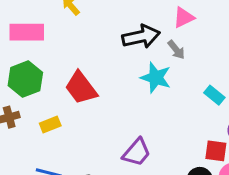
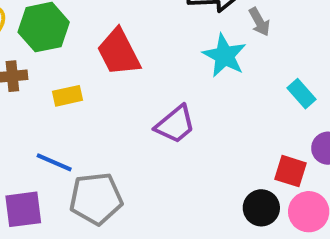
purple trapezoid: (137, 152) -> (175, 124), moved

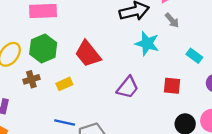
gray arrow: (259, 22) -> (172, 20), moved
red square: (290, 171) -> (172, 86), moved

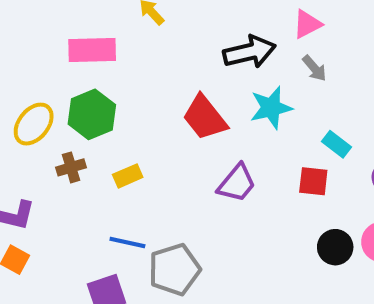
cyan star: (147, 43) -> (271, 108), turned -30
red trapezoid: (88, 54) -> (205, 118), moved
cyan rectangle: (194, 56) -> (337, 144), moved

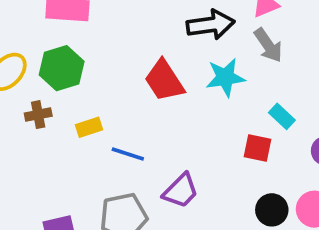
gray arrow: (314, 68) -> (268, 45), size x1.4
purple trapezoid: (237, 183) -> (181, 191), moved
blue line: (127, 243) -> (128, 154), moved

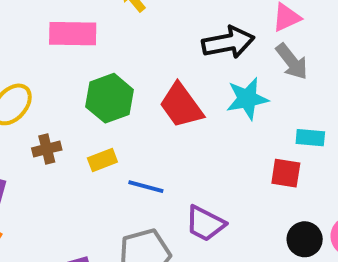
green hexagon: (62, 68) -> (110, 98), moved
cyan rectangle: (282, 116) -> (310, 138), turned -35
purple trapezoid: (181, 191) -> (205, 224), turned 75

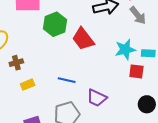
green hexagon: (110, 98) -> (55, 24), moved
cyan star: (247, 99) -> (125, 50), moved
yellow rectangle: (102, 160) -> (28, 85), moved

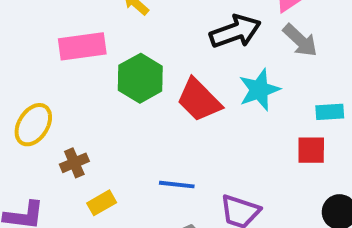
cyan star: (125, 50) -> (259, 90), moved

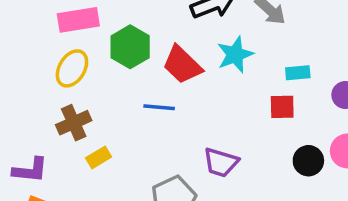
yellow ellipse: (33, 125) -> (72, 68), moved
brown cross: (74, 163) -> (74, 123), size x1.4
blue line: (177, 185) -> (159, 107), moved

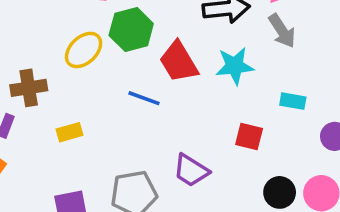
yellow ellipse: (72, 68) -> (84, 50), moved
red square: (282, 107) -> (249, 137), moved
brown cross: (74, 123) -> (29, 88), moved

